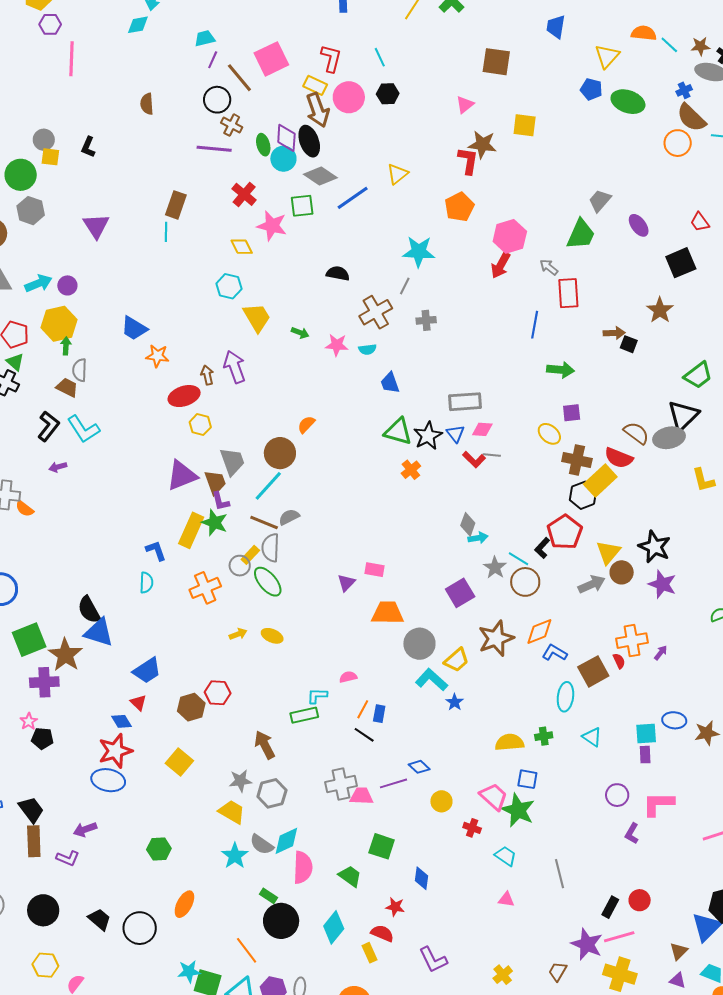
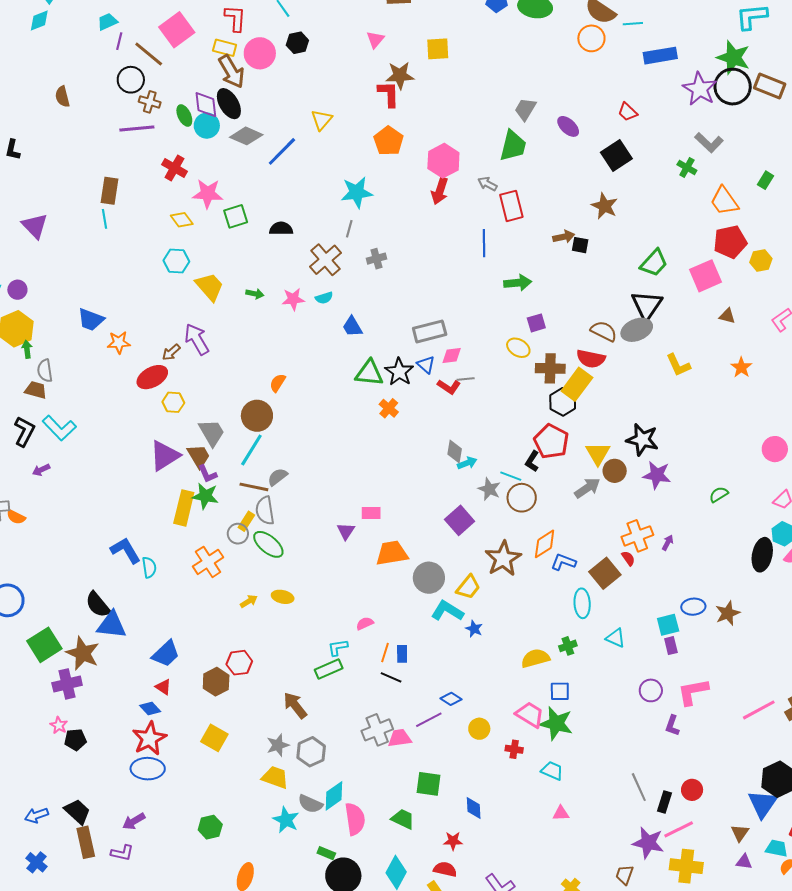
green square: (302, 206) -> (236, 216), moved
brown arrow: (207, 375) -> (171, 352), turned -108
blue L-shape: (156, 551) -> (125, 550), moved, size x1.4
gray line: (559, 874) -> (639, 787), moved

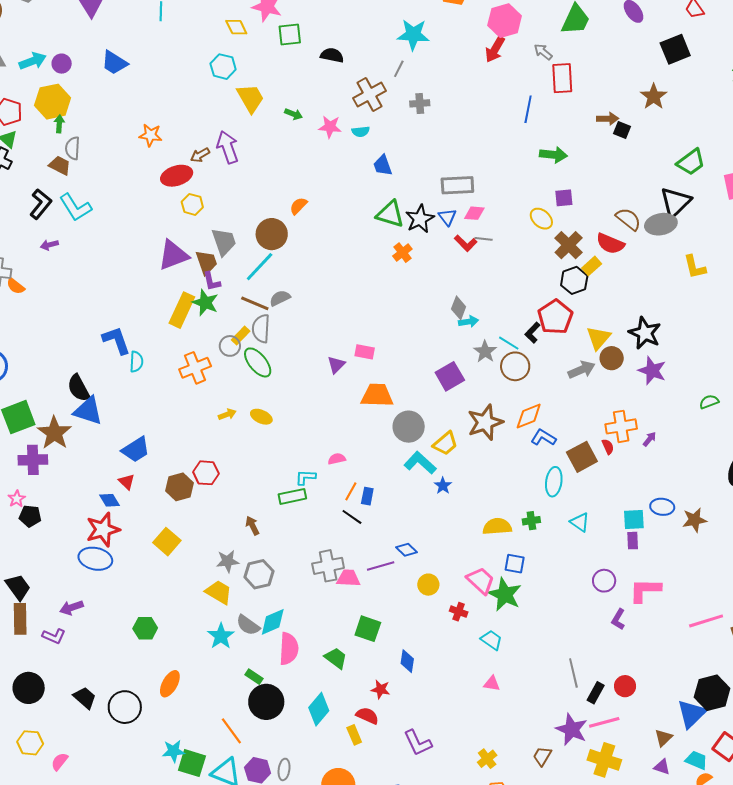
blue trapezoid: (91, 320) -> (114, 63), moved
brown cross: (550, 368) -> (569, 245), turned 32
yellow rectangle: (577, 384) -> (592, 266), size x0.6
brown arrow: (295, 705) -> (252, 526), size x0.7

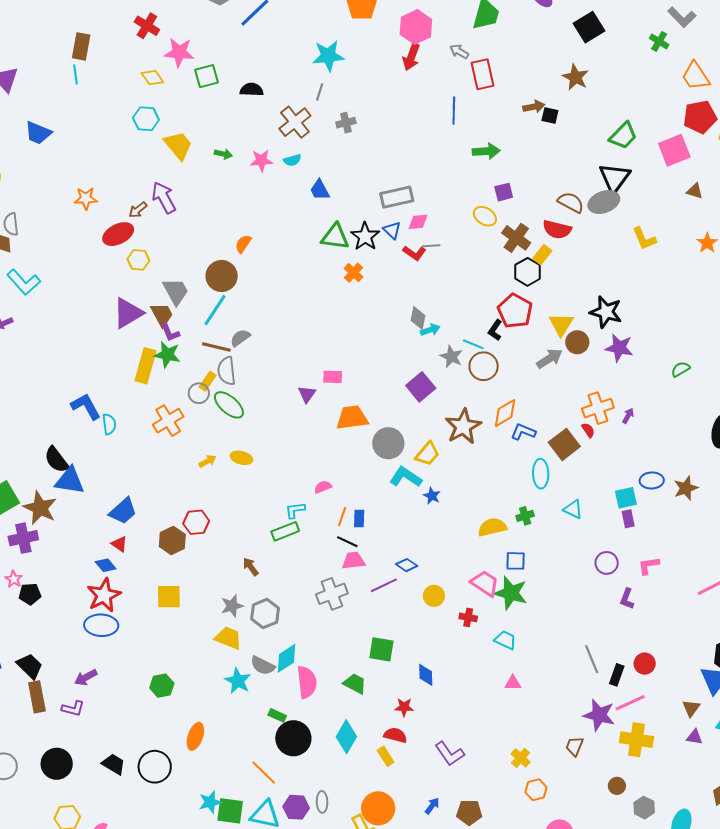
yellow square: (167, 542) -> (169, 597), turned -32
pink trapezoid: (348, 578) -> (354, 561), moved
pink L-shape: (645, 590) -> (649, 566), size x0.7

